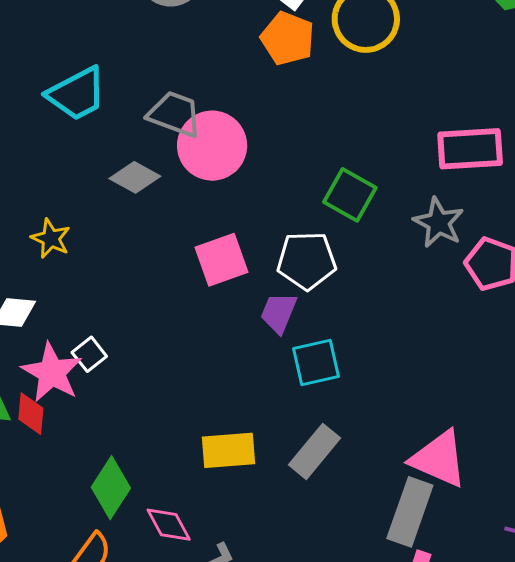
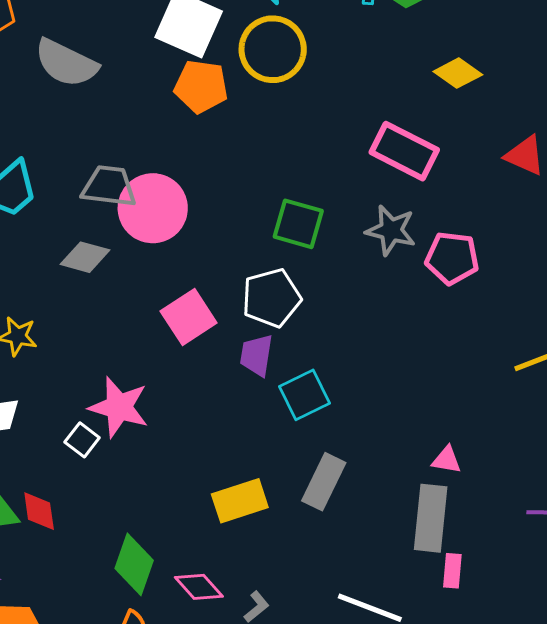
pink rectangle: (470, 149) -> (404, 151), turned 44
pink star: (52, 372) -> (119, 407), moved
pink triangle: (439, 459) -> (446, 460), size x0.5

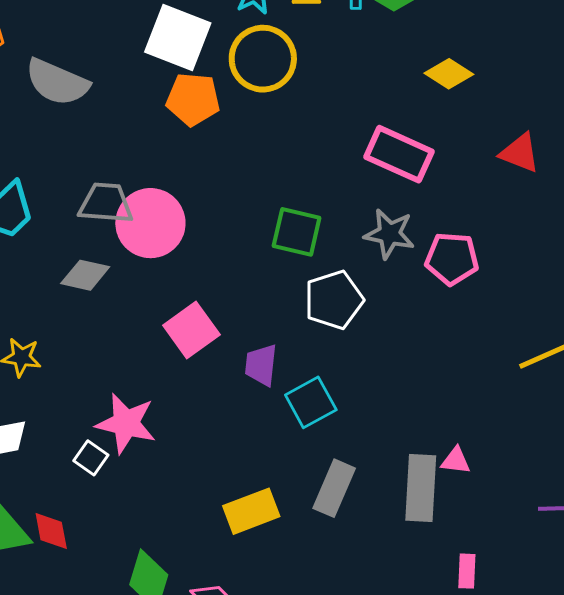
white pentagon: (271, 298) -> (334, 300), moved
gray rectangle: (431, 518) -> (421, 488), moved

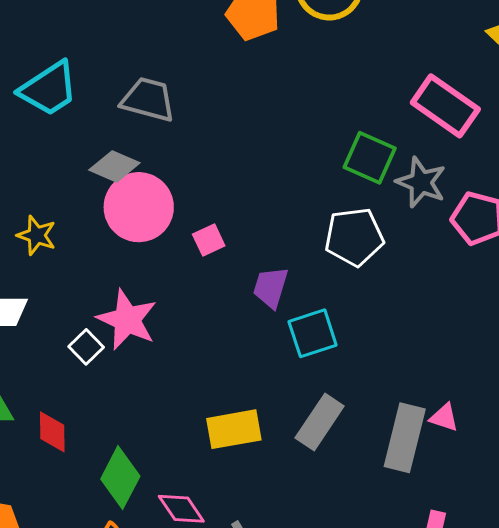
pink circle: (150, 223) -> (139, 207), moved
green square: (297, 232) -> (370, 158), moved
pink square: (191, 330) -> (209, 240), size x0.6
red diamond: (51, 531) -> (52, 432), moved

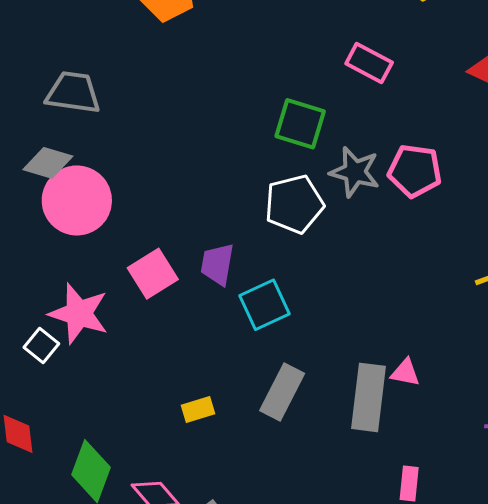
pink rectangle: (445, 106) -> (369, 63), size x0.7
gray star: (421, 182) -> (355, 172), moved
pink square: (209, 240) -> (153, 274), moved, size x1.5
yellow rectangle: (234, 429) -> (198, 409), size x0.6

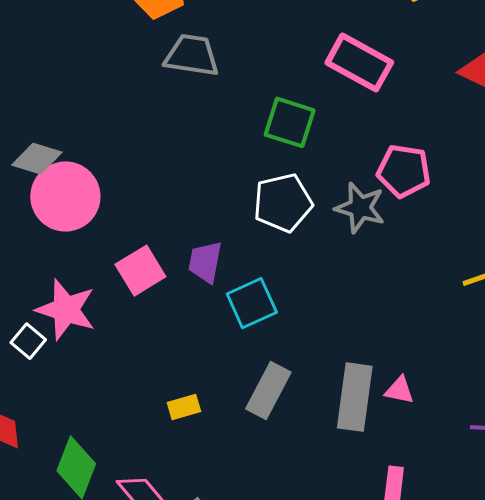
pink rectangle: (369, 63) -> (359, 63), size x1.4
gray trapezoid: (73, 93) -> (192, 55), moved
gray star: (355, 172) -> (360, 208), moved
pink triangle: (405, 373) -> (399, 390), moved

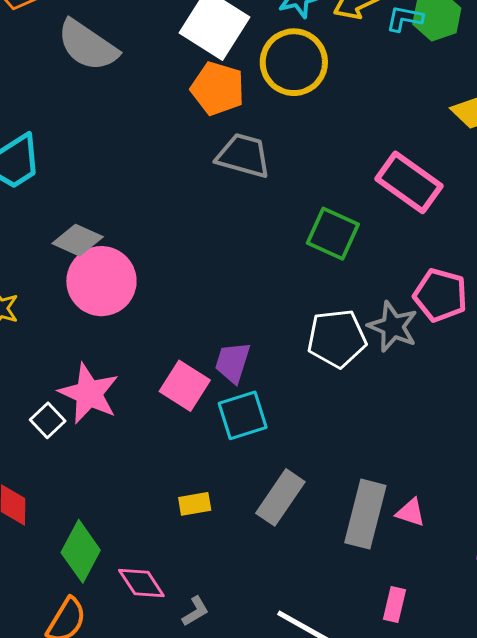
white pentagon: (283, 203) -> (337, 338), moved
pink square: (140, 271) -> (185, 386), moved, turned -33
cyan square: (252, 303) -> (243, 415), moved

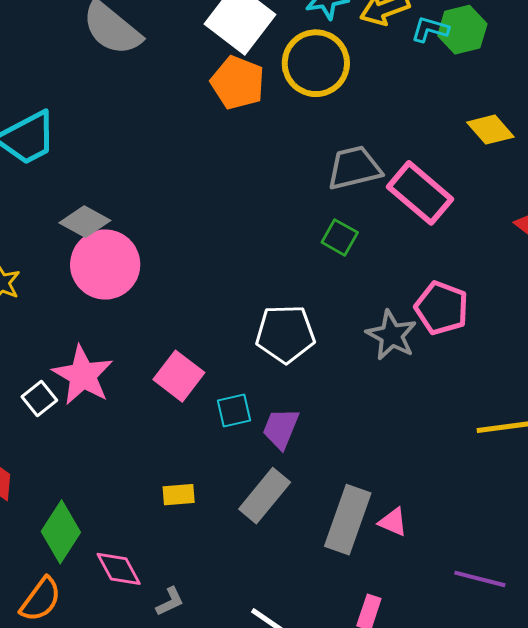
gray trapezoid: (244, 156) -> (354, 168), moved, turned -34
green square: (333, 234) -> (340, 237), size x0.7
white pentagon: (337, 338) -> (285, 334), moved
purple trapezoid: (233, 362) -> (281, 428), moved
cyan square: (243, 415) -> (234, 411), size x0.7

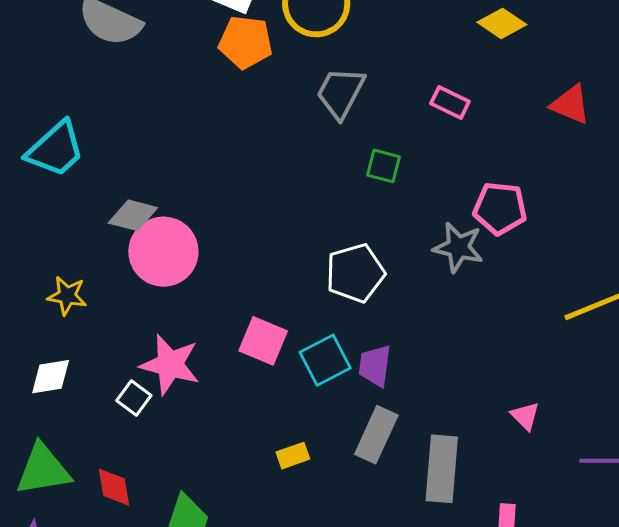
gray trapezoid: (354, 168) -> (341, 93), moved, turned -34
pink rectangle: (420, 193) -> (450, 103), size x0.6
cyan square: (234, 411) -> (325, 360), size x1.4
gray rectangle: (348, 520) -> (442, 469), moved
pink triangle: (393, 522) -> (525, 416), moved, turned 36

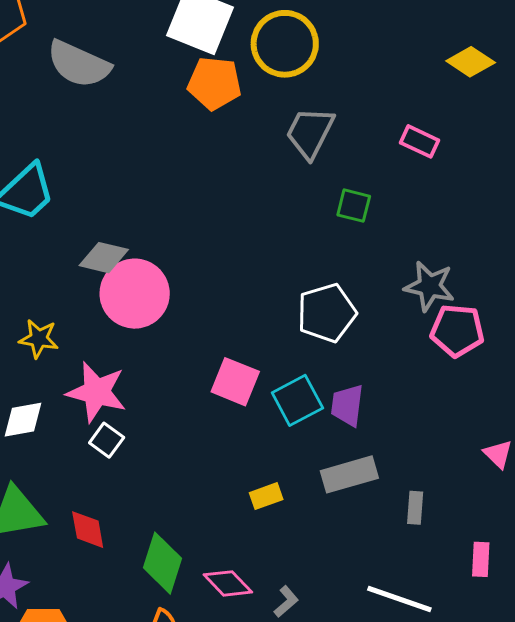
pink pentagon: (500, 208) -> (457, 331), moved
pink star: (170, 365) -> (97, 392), moved
gray rectangle: (376, 435) -> (349, 474), turned 50
gray rectangle: (442, 469) -> (415, 508), size x0.5

